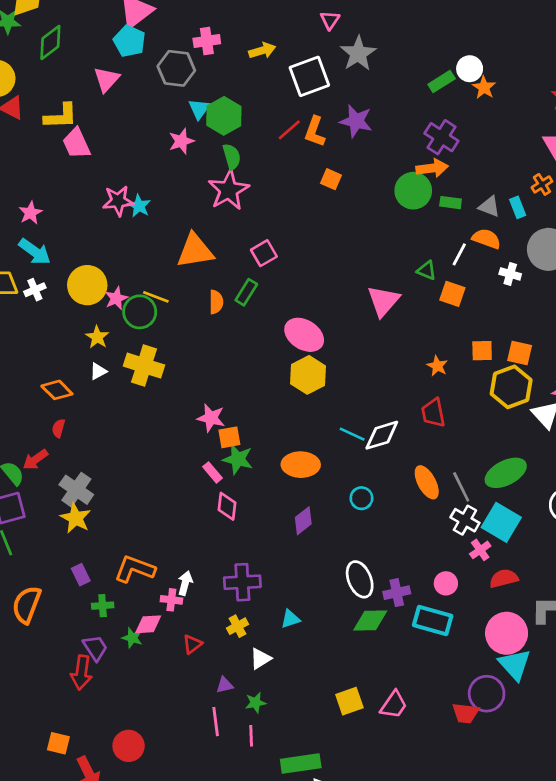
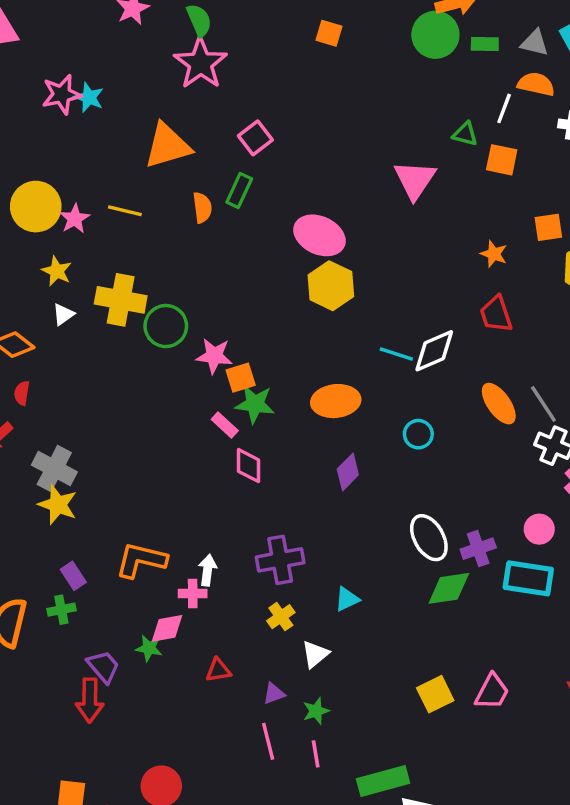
green circle: (140, 312) -> (166, 326), moved
green cross: (103, 606) -> (61, 610), moved
red triangle: (192, 644) -> (218, 670), moved, turned 35

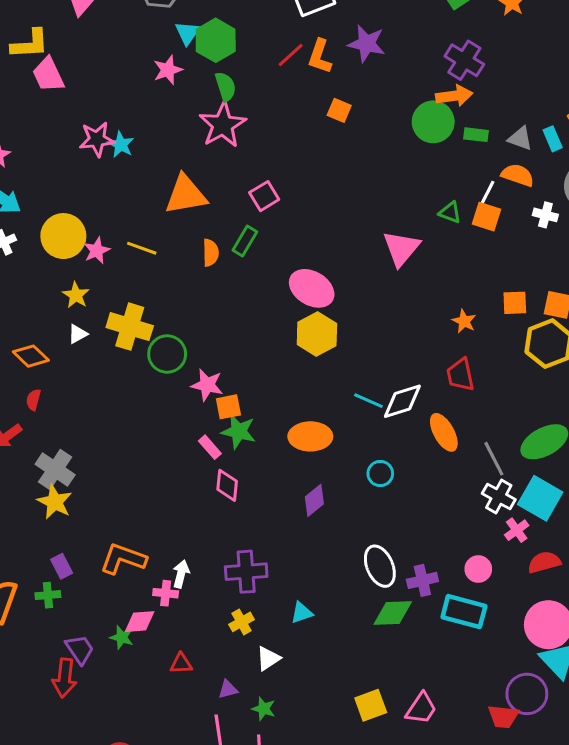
orange square: (502, 160) -> (486, 217), moved
orange ellipse: (499, 404) -> (444, 432), moved
green star: (316, 711) -> (264, 709), turned 30

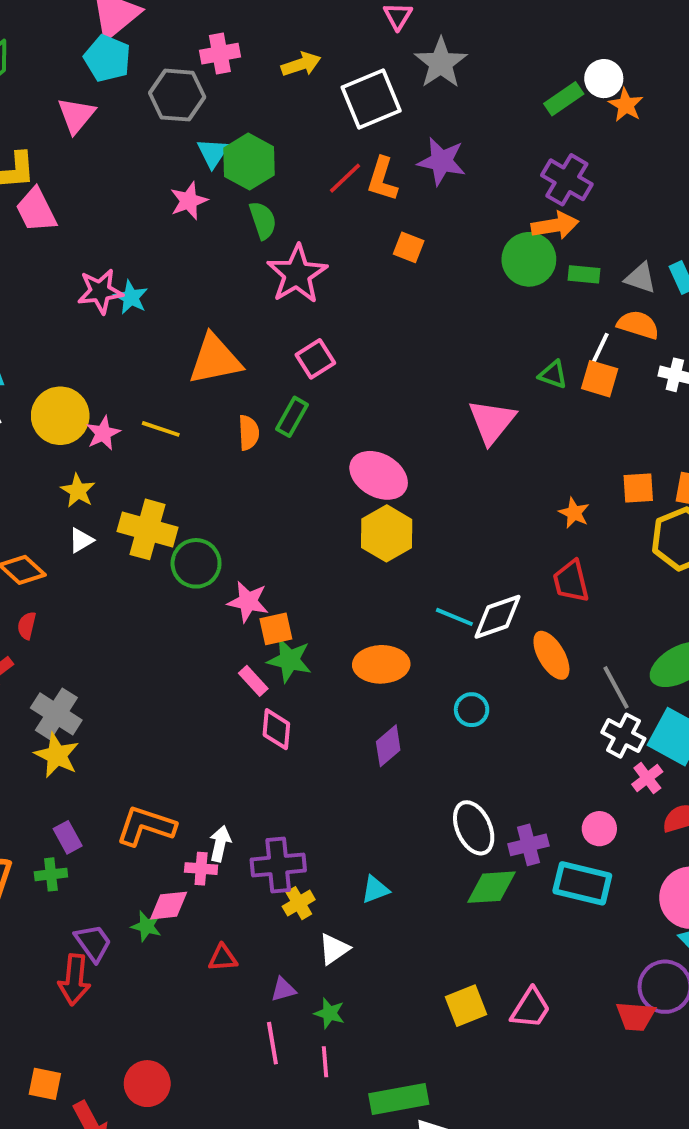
pink star: (223, 125) -> (297, 274), moved
purple cross: (246, 572) -> (278, 865), moved

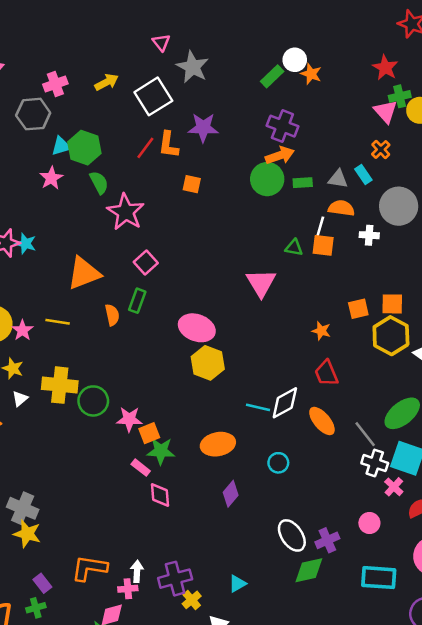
cyan triangle: (213, 153) -> (61, 146), turned 50
cyan rectangle: (582, 883) -> (379, 578), moved

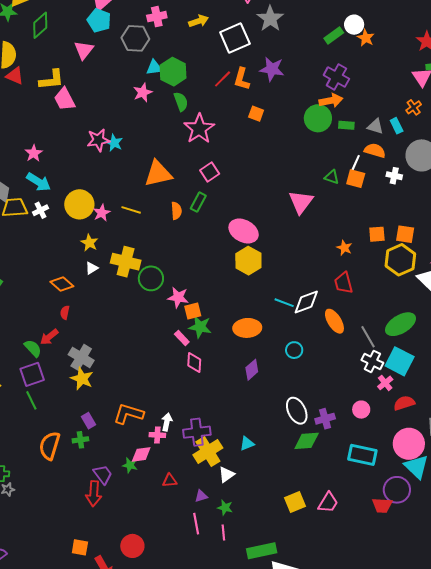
yellow cross: (192, 600) -> (208, 451), size x1.8

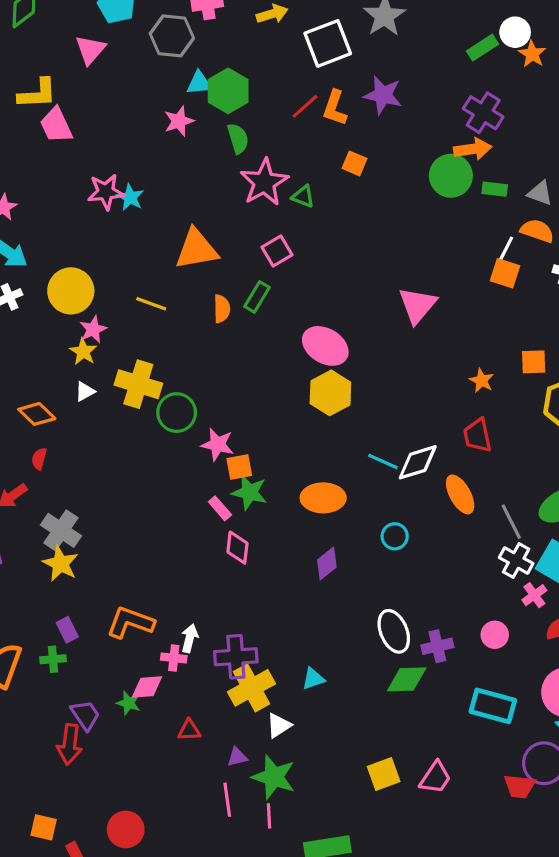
green triangle: (332, 177) -> (303, 196), moved
pink star: (102, 213) -> (93, 329), moved
green star: (225, 508) -> (274, 777), size x1.8

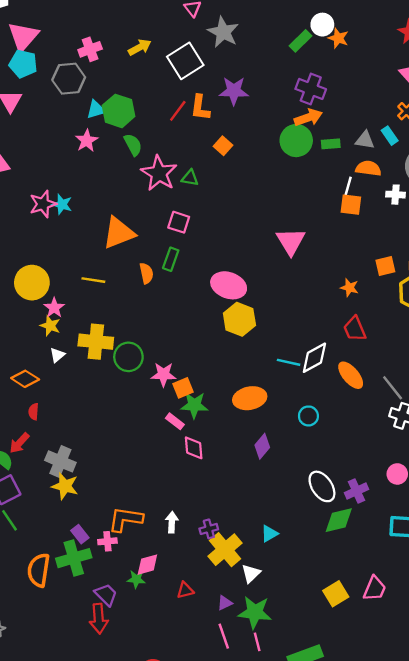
orange square: (354, 163) -> (223, 146), turned 30
pink square: (277, 251) -> (179, 222), turned -30
purple cross: (236, 657) -> (209, 529), size x0.6
pink cross: (174, 658) -> (107, 541), moved
green cross: (53, 659) -> (74, 558), size x1.8

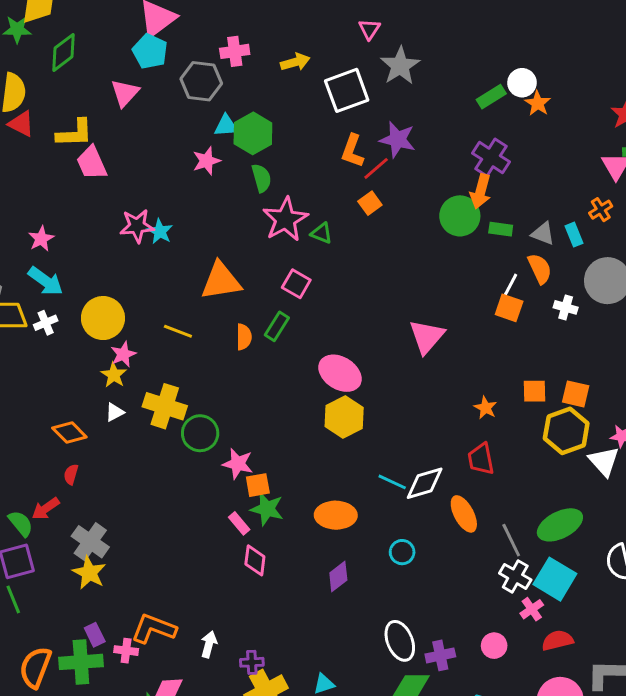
red line: (178, 111) -> (376, 168), moved
orange arrow: (308, 118) -> (481, 191), turned 112
orange semicircle: (368, 168) -> (540, 269), turned 45

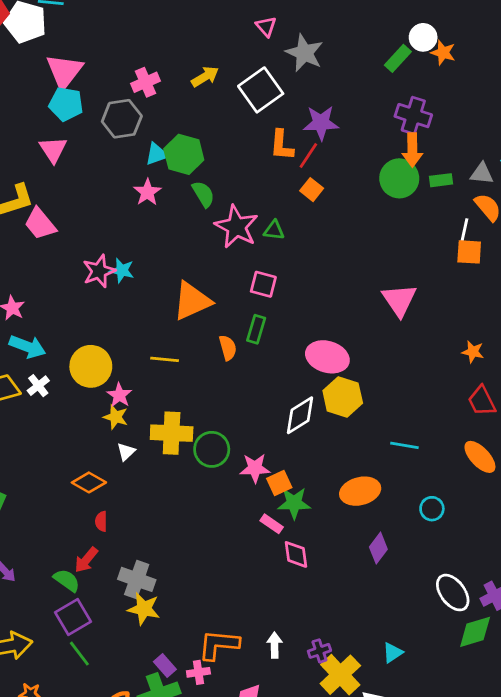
white diamond: (425, 483) -> (300, 415), moved

